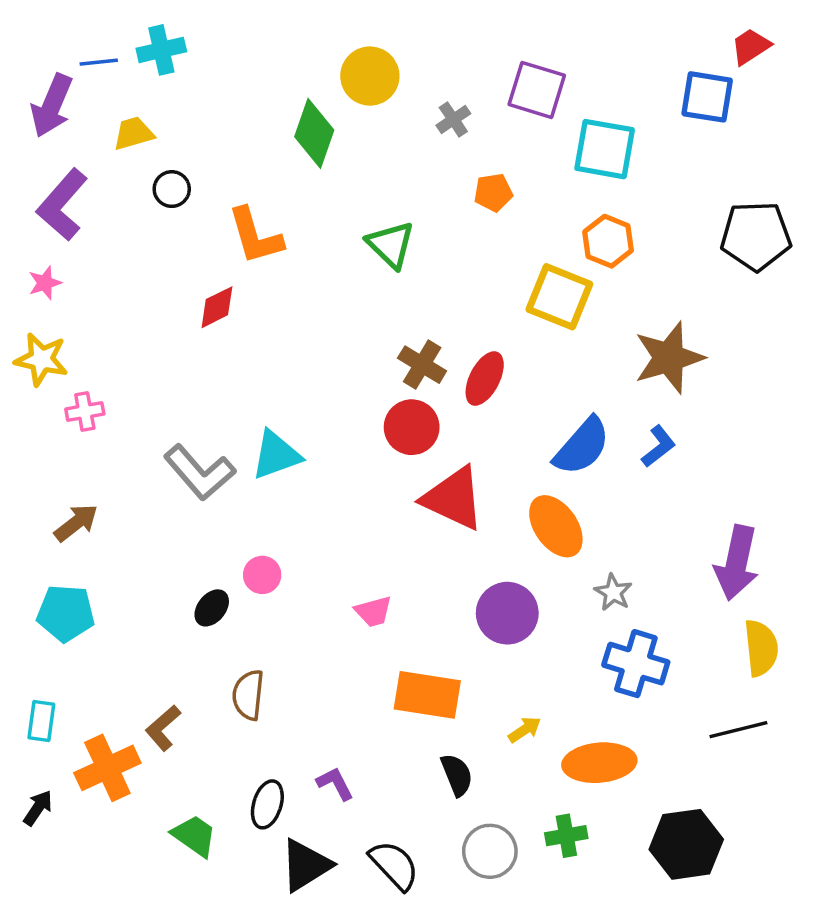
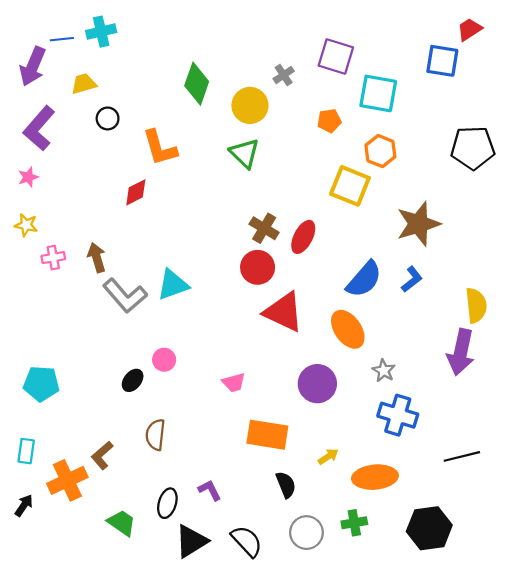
yellow circle: (370, 76) -> (250, 105), moved
orange pentagon: (493, 192) -> (329, 121), moved
yellow star: (41, 359) -> (26, 225), size x0.7
brown arrow: (76, 523) -> (97, 258), moved, turned -68
yellow semicircle: (761, 648) -> (476, 305), moved

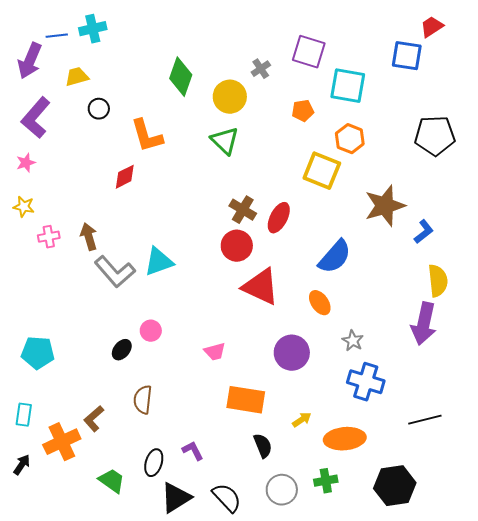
blue L-shape: (412, 279) -> (424, 232), moved
orange ellipse: (348, 329) -> (320, 303), size x0.7

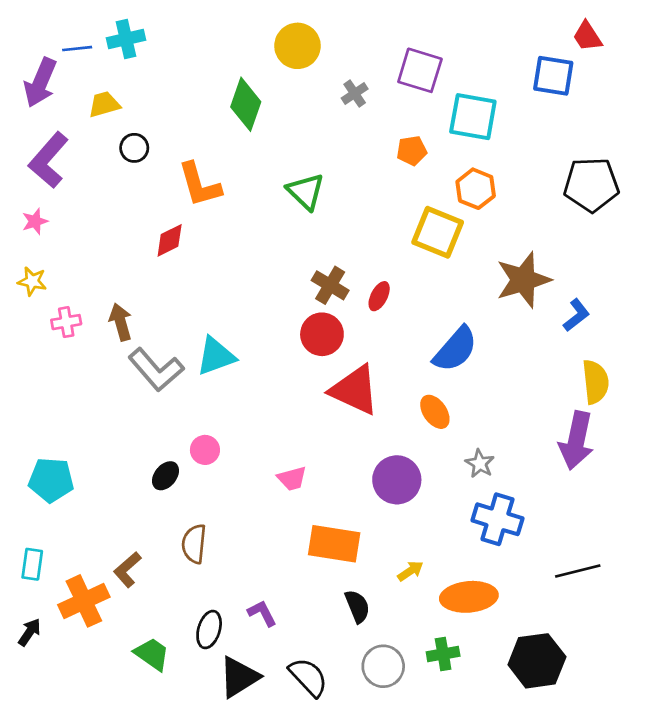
red trapezoid: (432, 27) -> (587, 36), turned -90
yellow circle: (230, 97) -> (297, 46), moved
red ellipse: (279, 218) -> (379, 296), size x0.7

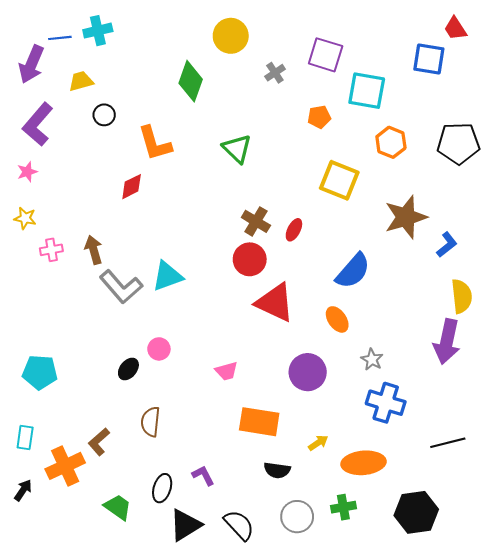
orange hexagon: (476, 189) -> (391, 142), moved
black semicircle: (357, 606) -> (277, 470), turned 120

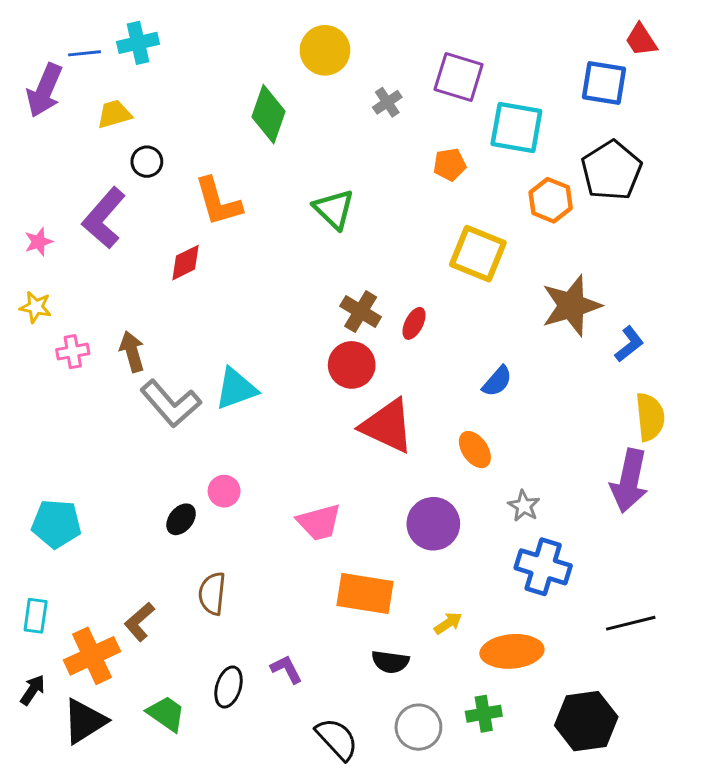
purple L-shape: (38, 124) -> (104, 218), moved
black pentagon: (458, 143) -> (611, 171), moved, turned -30
blue semicircle: (353, 271) -> (497, 381), size x0.6
pink trapezoid: (226, 371) -> (319, 522), size x1.4
black triangle: (185, 525) -> (85, 721), moved

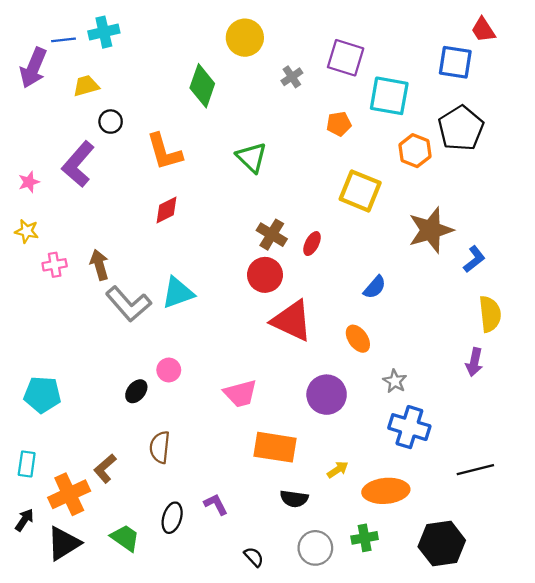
red diamond: (185, 263) -> (167, 210), moved
purple arrow: (629, 481) -> (474, 362), size x0.6
black semicircle: (337, 739) -> (254, 557), size x0.6

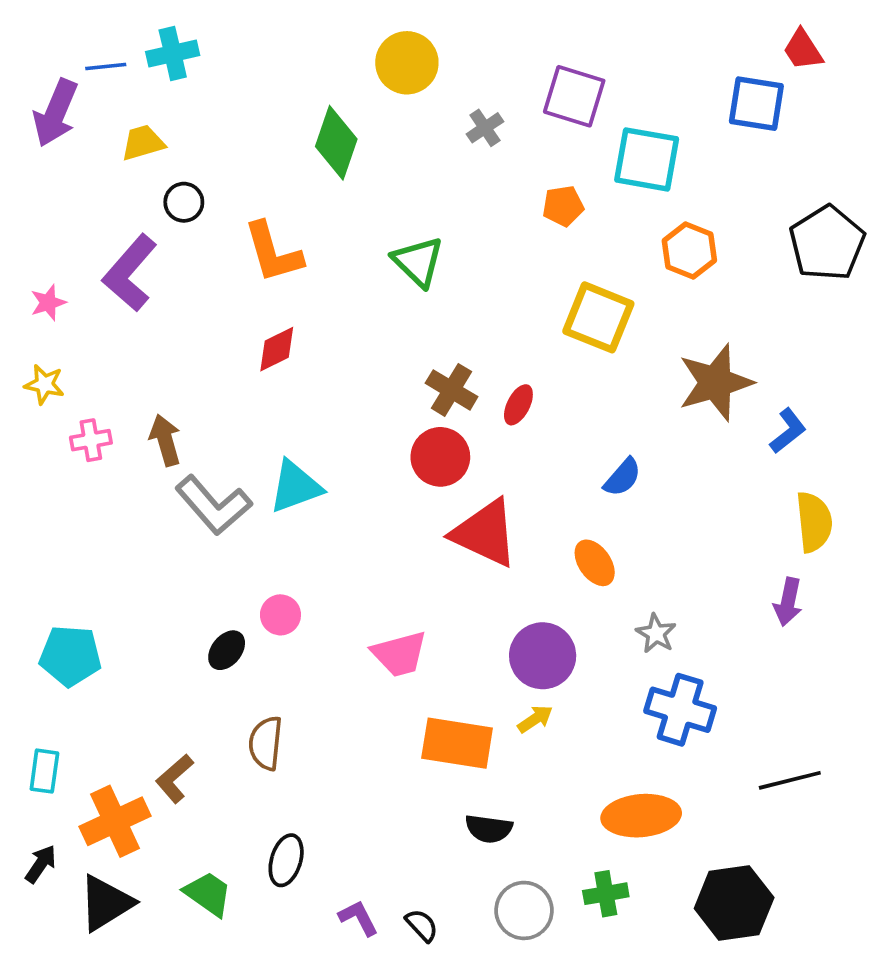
black pentagon: (461, 128) -> (827, 243), moved
yellow arrow: (338, 470) -> (535, 719), moved
purple L-shape: (216, 504) -> (359, 918), moved

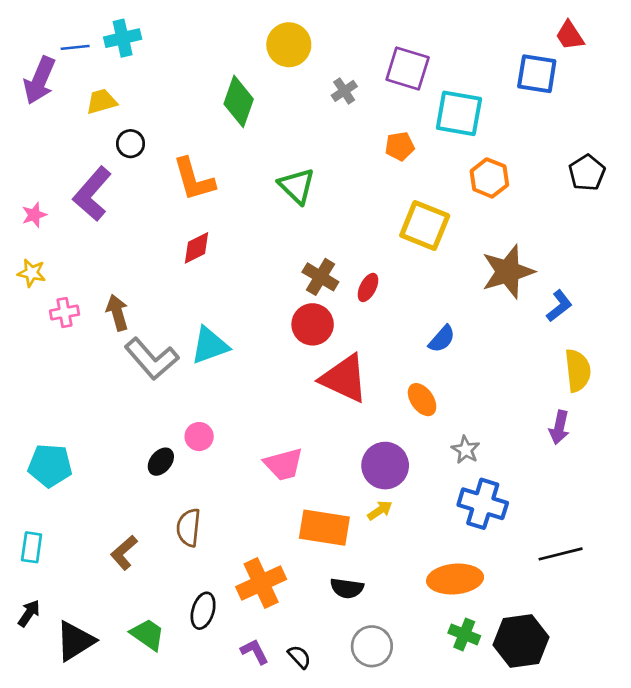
black pentagon: (827, 243) -> (587, 173), size x0.7
orange cross: (115, 821) -> (261, 583), moved
green cross: (606, 894) -> (464, 634), moved, turned 32

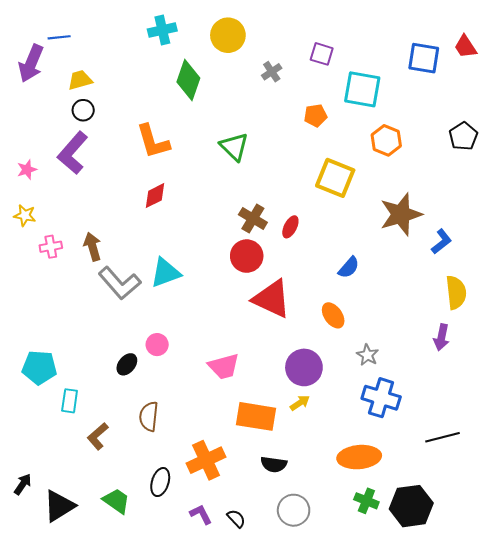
red trapezoid: (570, 35) -> (465, 47), moved
cyan cross: (123, 38) -> (162, 30), moved
purple square: (408, 68) -> (322, 54), size x0.7
black circle: (131, 144) -> (83, 110), moved
cyan rectangle: (32, 547) -> (70, 401), moved

